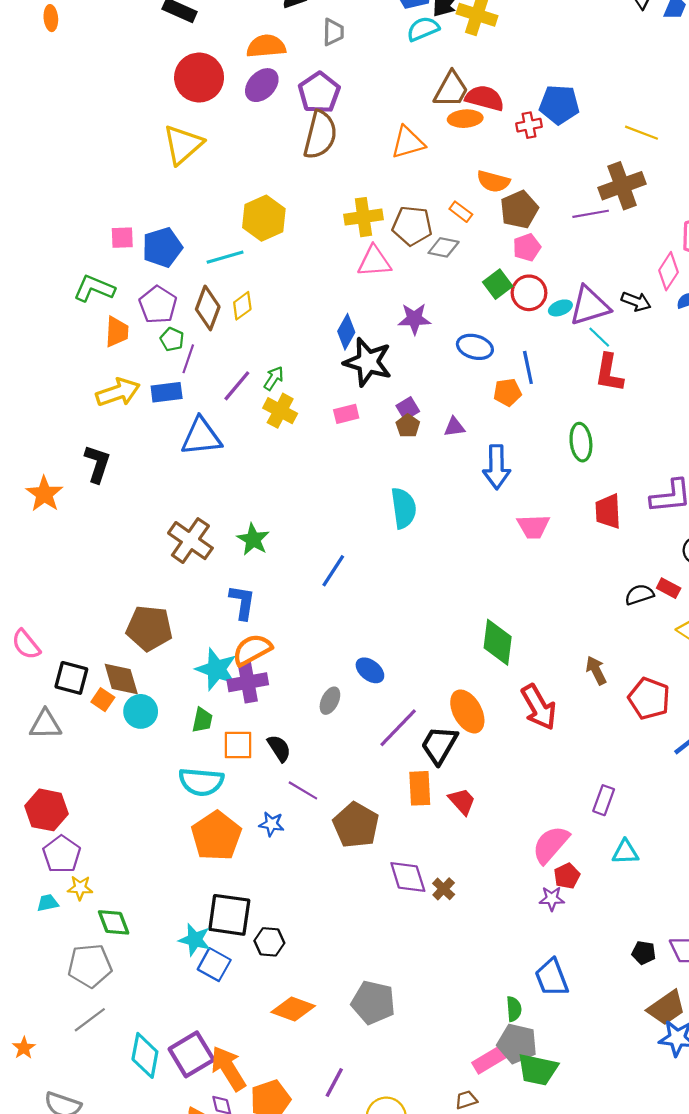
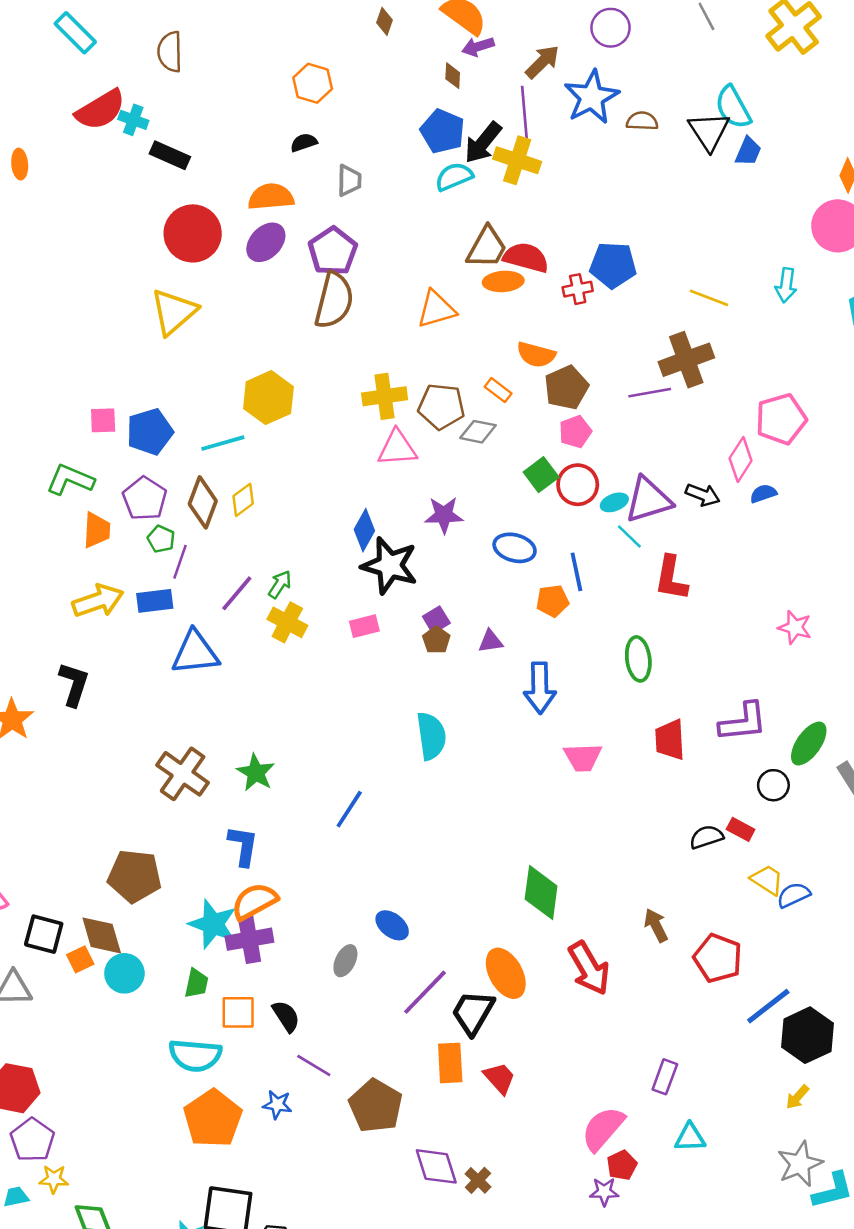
cyan line: (599, 337) -> (629, 536), moved
orange square: (103, 700) -> (80, 959), turned 30

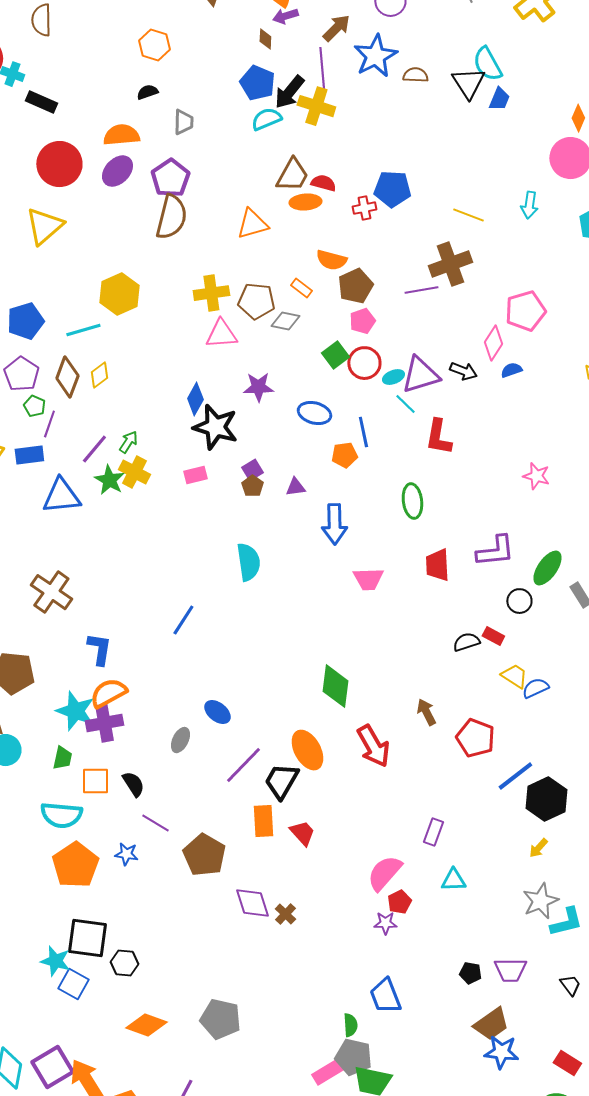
red semicircle: (526, 257) -> (323, 183), size x0.7
green star: (256, 773) -> (109, 480), moved

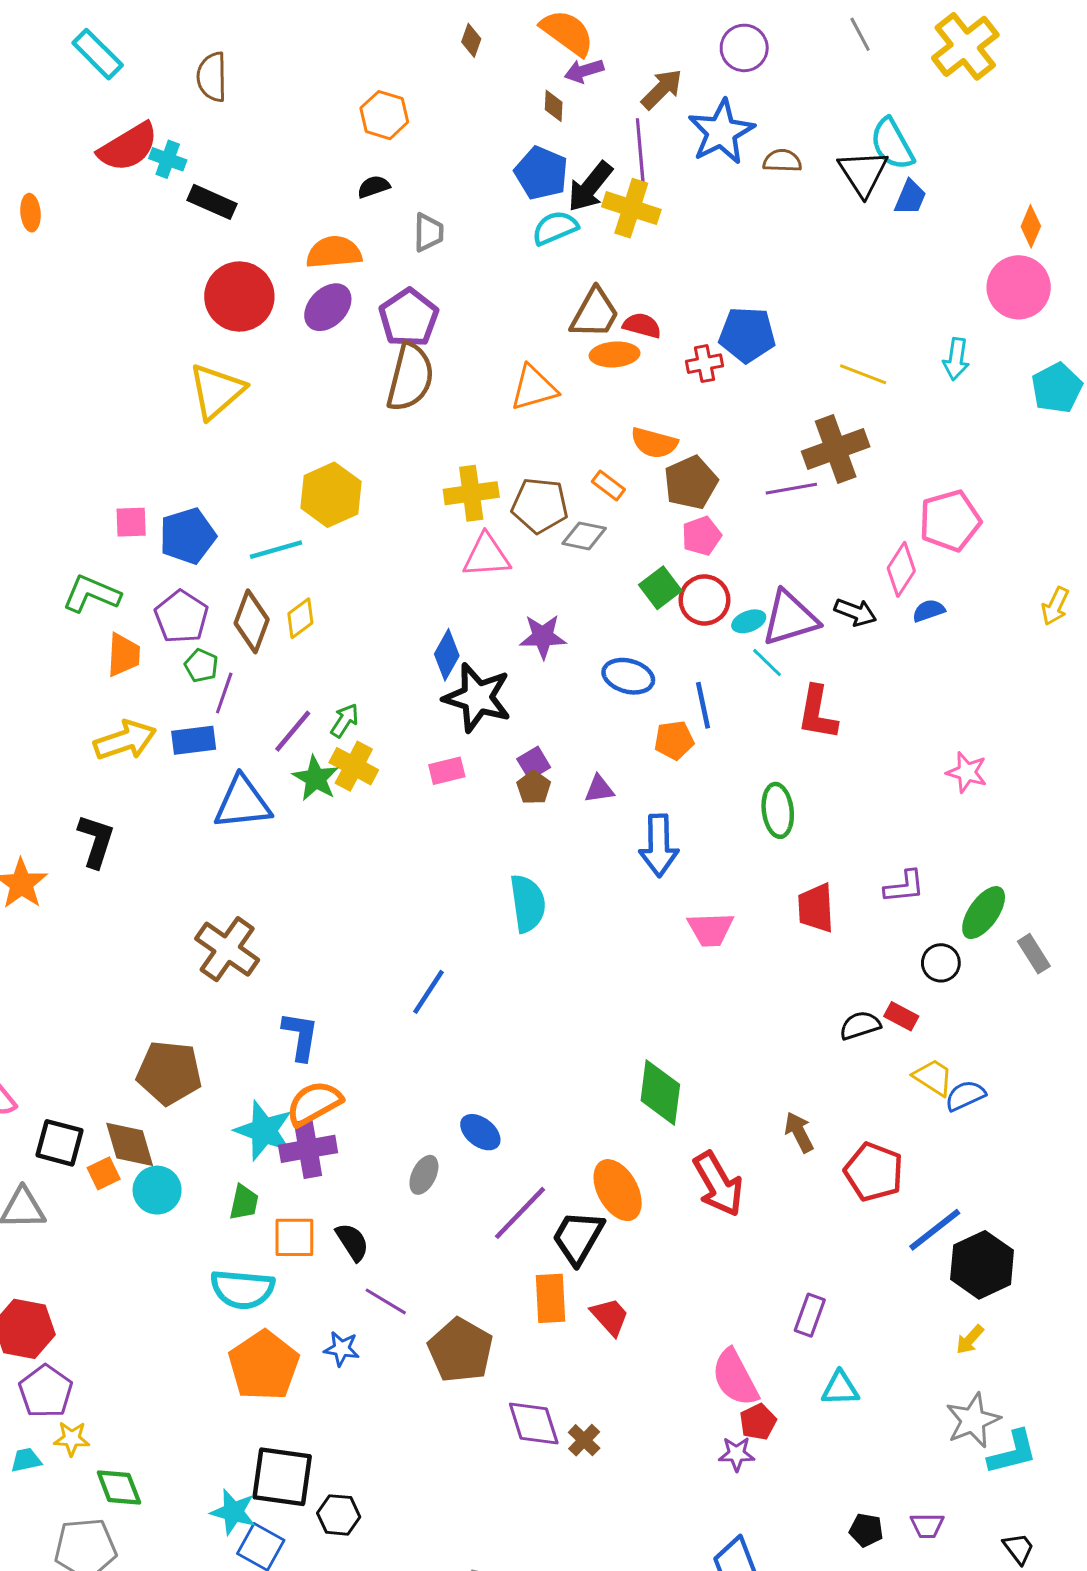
purple L-shape: (495, 551) -> (904, 887), size x0.7
pink semicircle: (384, 873) -> (735, 1378), turned -69
purple trapezoid: (510, 970) -> (927, 1526), size x0.7

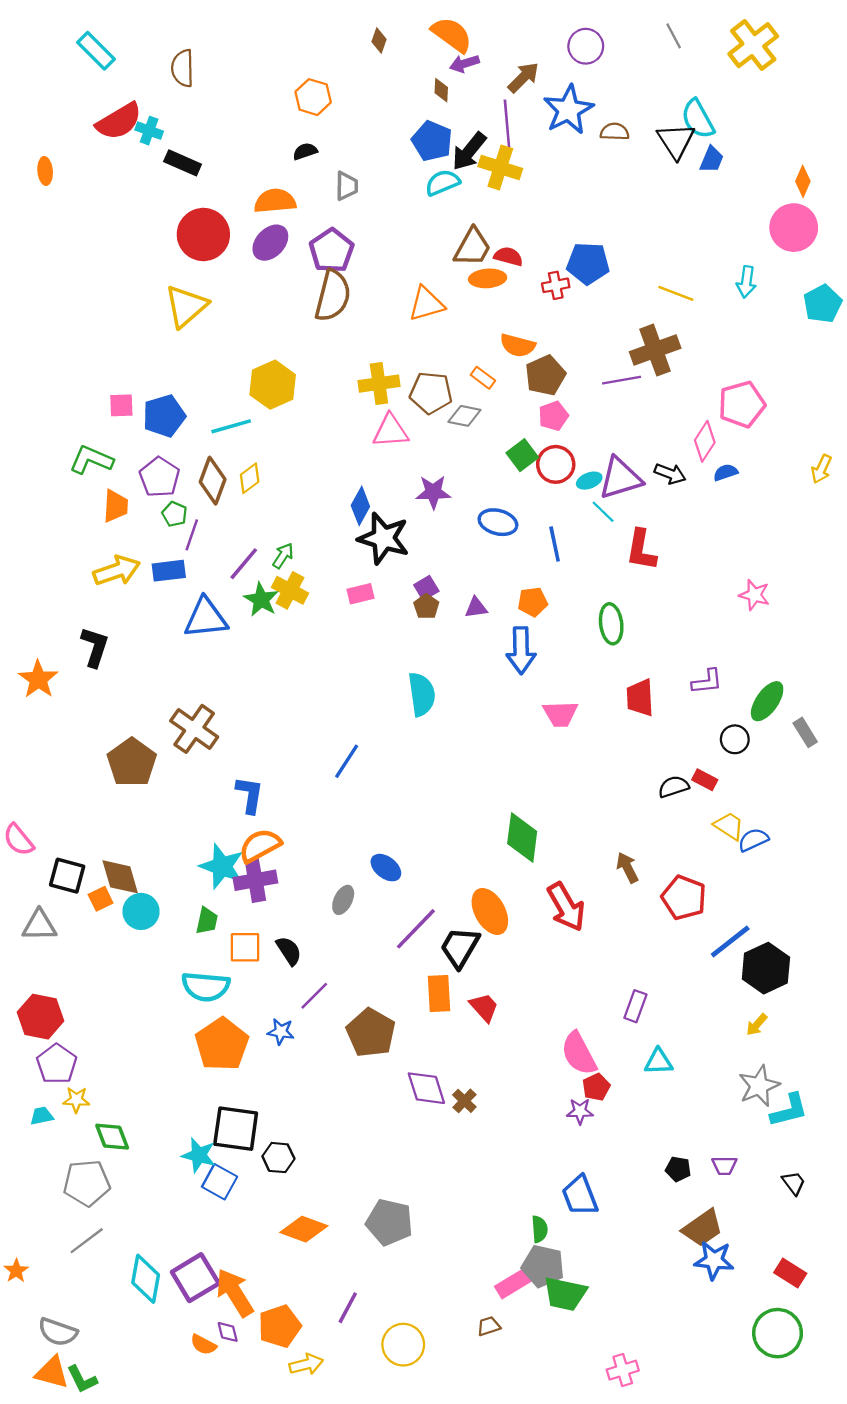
orange pentagon: (674, 740) -> (533, 602), moved
brown pentagon: (169, 1073) -> (132, 762), moved, turned 30
purple line: (386, 1301) -> (314, 996), turned -76

